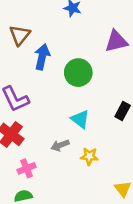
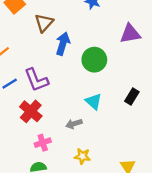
yellow star: (89, 156) -> (82, 156), moved

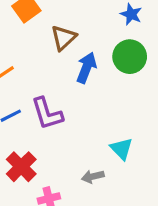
green circle: (94, 60) -> (130, 57), moved
red cross: (31, 111) -> (21, 167), moved

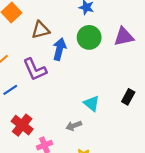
brown triangle: (63, 38) -> (41, 30), turned 36
purple L-shape: (47, 114) -> (35, 69), moved

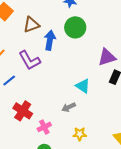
purple triangle: (124, 37) -> (107, 57), moved

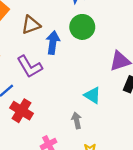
gray arrow: (69, 107) -> (77, 120), turned 104
red cross: (23, 111) -> (22, 111), moved

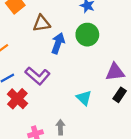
purple L-shape: (30, 67) -> (38, 76), moved, turned -30
gray arrow: (77, 120) -> (60, 127), moved

